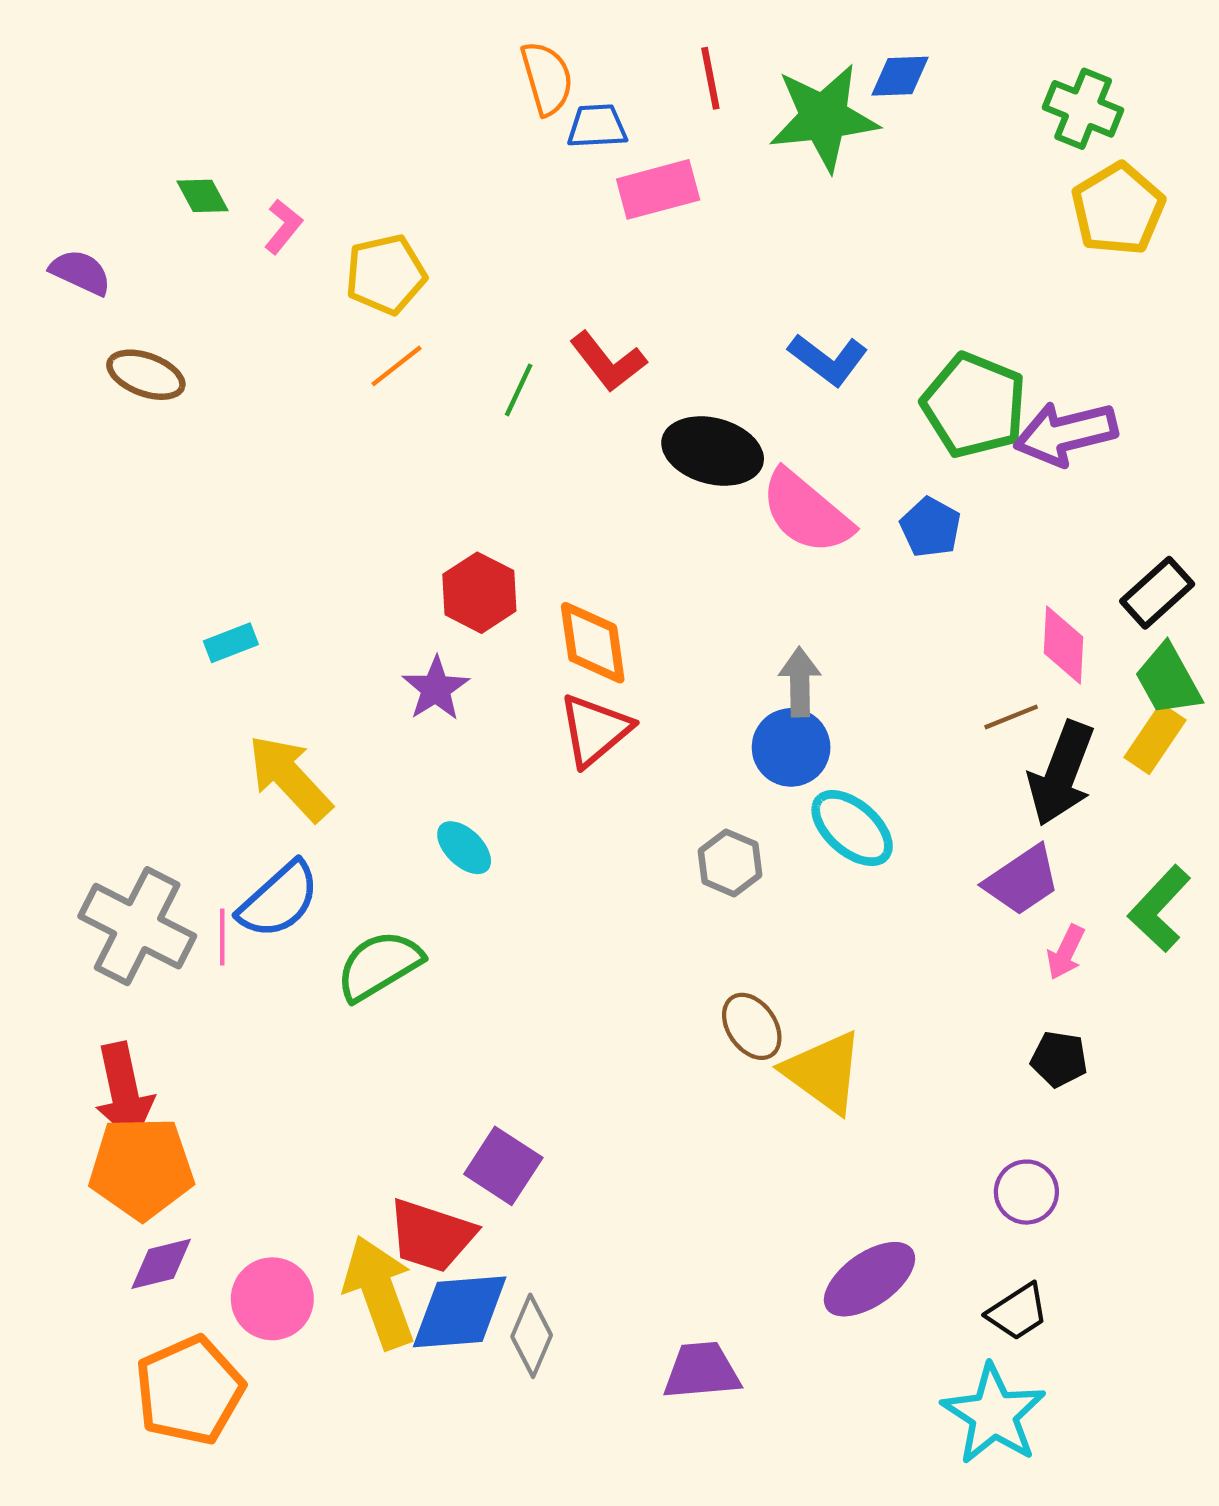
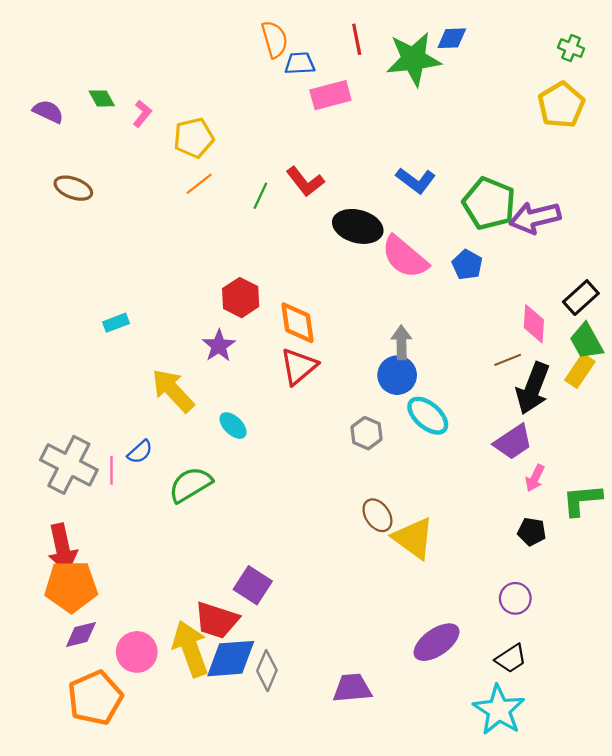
green cross: (1083, 109) -> (571, 48), moved, size x0.7
purple semicircle: (81, 272) -> (48, 112), moved
yellow arrow: (290, 778) -> (173, 391), moved
blue semicircle: (279, 900) -> (140, 452), size x0.6
green L-shape: (1159, 909) -> (582, 500), moved, turned 42

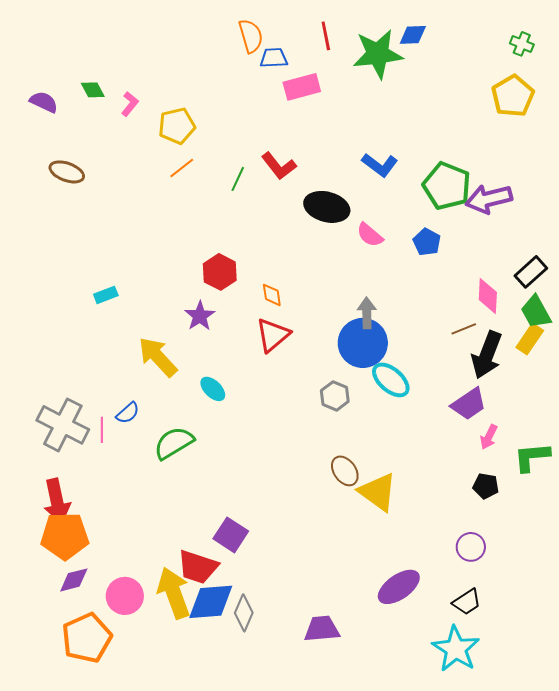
pink semicircle: (405, 257) -> (370, 235), size x0.6
orange diamond: (298, 323) -> (272, 295), size x0.6
blue circle: (397, 375) -> (363, 343), size x1.4

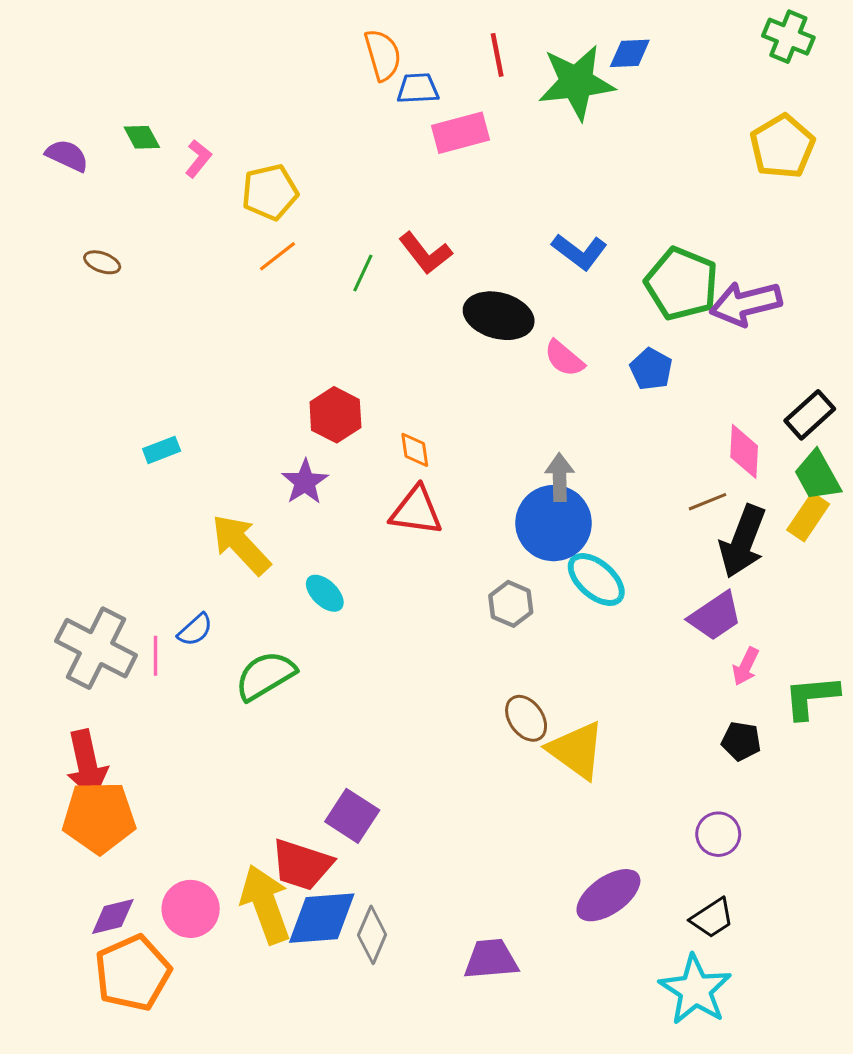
green cross: (522, 44) -> (788, 37), moved, size x1.4
brown ellipse: (67, 172) -> (102, 262), size x0.7
red triangle: (273, 335) -> (416, 511), turned 48
purple diamond: (74, 580) -> (113, 917), moved

